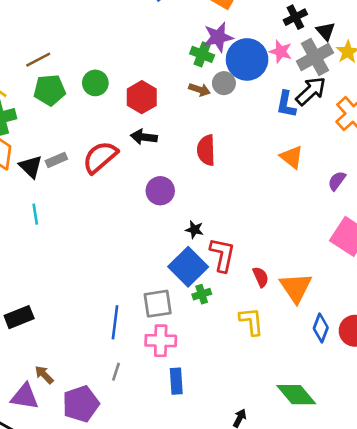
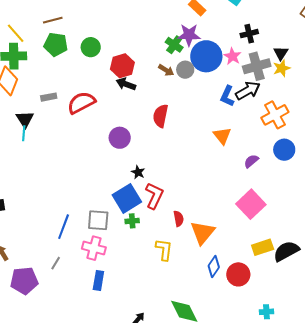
black triangle: (326, 31) -> (281, 53), moved
black arrow: (144, 137) -> (126, 84), moved
black triangle: (31, 167) -> (25, 119), moved

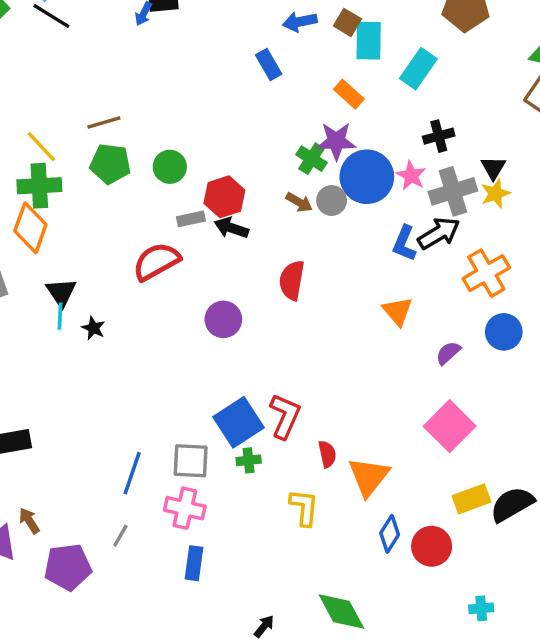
gray rectangle: (49, 97) -> (191, 219), moved
black star: (138, 172) -> (93, 328), moved

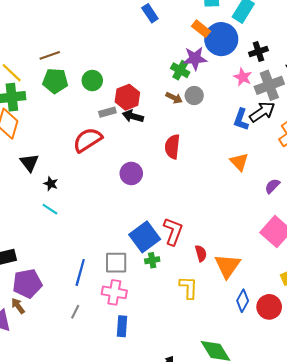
blue circle: (367, 177) -> (221, 39), moved
cyan line: (60, 316) -> (50, 209), moved, turned -56
purple pentagon: (68, 567) -> (27, 284), moved

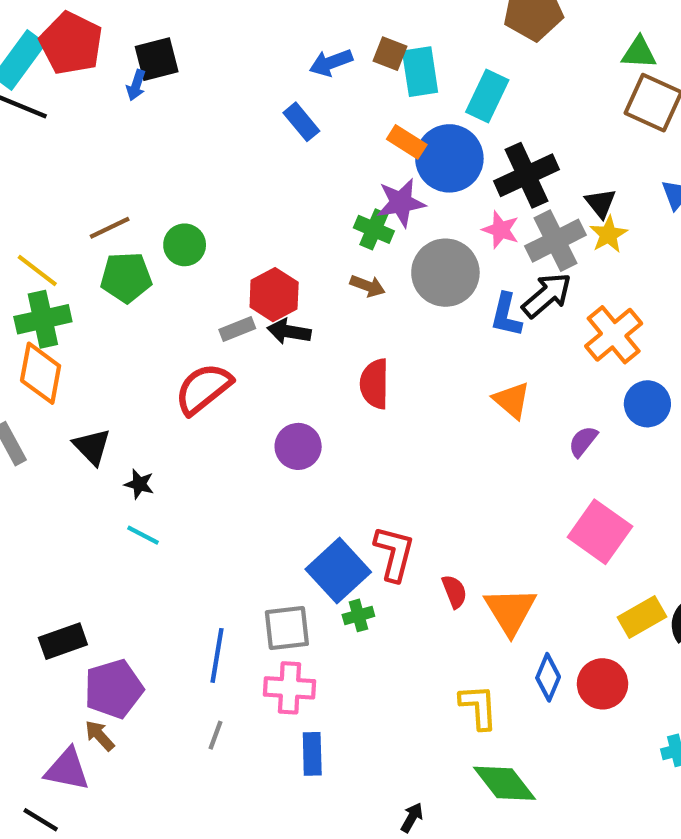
black cross: (258, 51) -> (526, 175), size x1.6
green circle: (92, 81) -> (185, 245), moved
gray circle: (194, 96) -> (445, 273), moved, size x1.8
yellow L-shape: (188, 287) -> (478, 707), moved

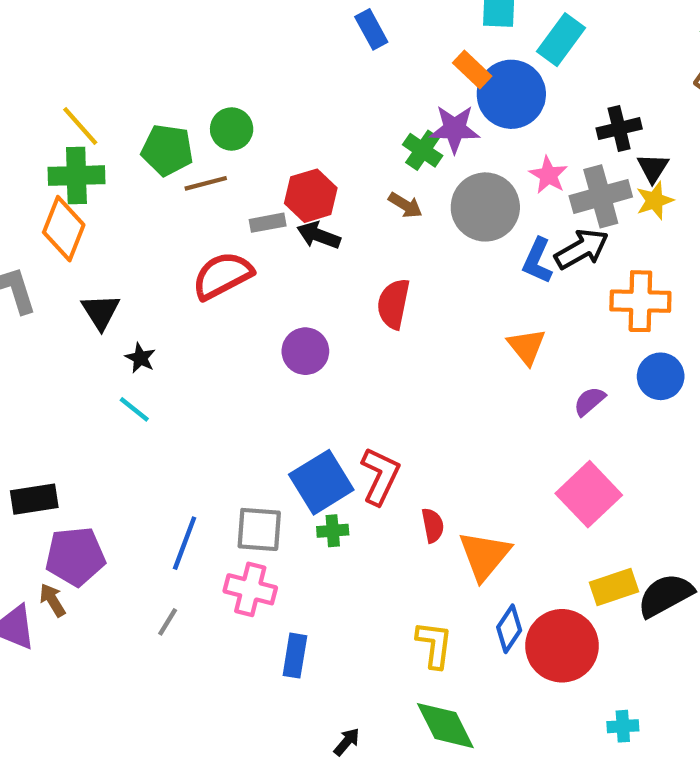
black cross: (526, 175) -> (619, 129), moved, size x0.7
brown line: (110, 228) -> (206, 183), moved
orange cross: (614, 335) -> (640, 301), turned 30
red circle: (603, 684) -> (562, 646), size x1.4
blue rectangle: (312, 754) -> (295, 656), moved

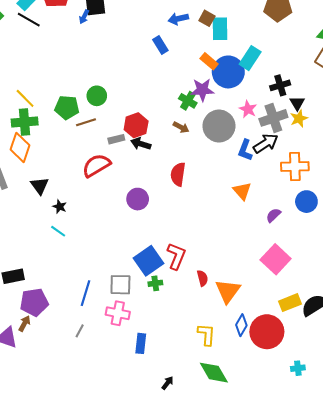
cyan rectangle: (561, 40) -> (250, 58), moved
brown arrow: (52, 600) -> (24, 324), turned 63

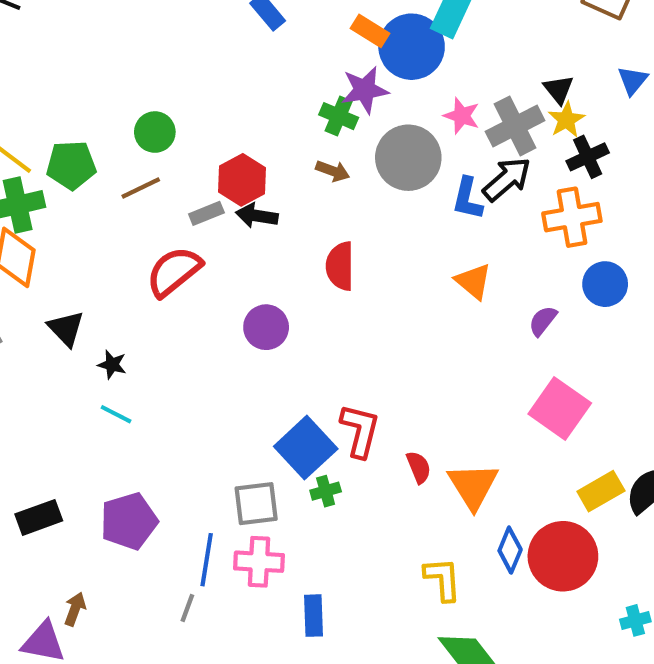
black cross: (280, 85) -> (588, 157), moved
green pentagon: (67, 107) -> (71, 165), moved
blue line: (85, 293) -> (207, 560), moved
purple pentagon: (34, 302) -> (129, 521), moved

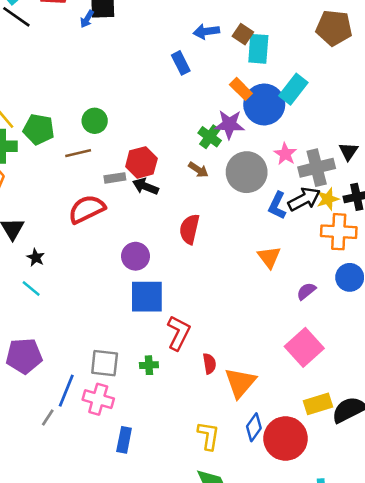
yellow star: (566, 120) -> (328, 199), moved
blue square: (306, 448) -> (147, 297), moved, turned 30

